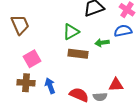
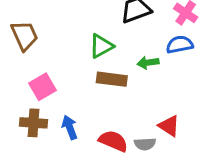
red triangle: (116, 85) -> (169, 126), turned 35

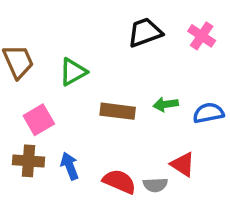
blue semicircle: (180, 45) -> (208, 113), moved
green triangle: (101, 46) -> (73, 72), moved
green arrow: (148, 63) -> (166, 104), moved

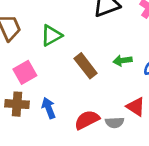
brown rectangle: (118, 111) -> (86, 66), turned 45
red semicircle: (119, 181) -> (87, 120), turned -50

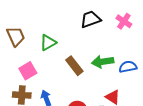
green arrow: (123, 61) -> (103, 62), size x1.5

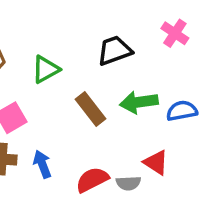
black trapezoid: (91, 19) -> (115, 50), moved

